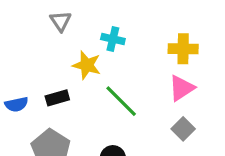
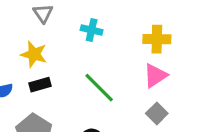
yellow star: (87, 65) -> (34, 54), moved

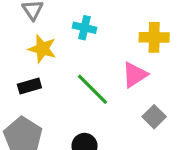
yellow star: (34, 54) -> (42, 49), moved
pink triangle: (155, 76) -> (135, 75), moved

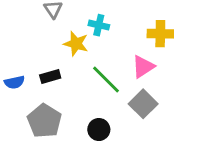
yellow star: (42, 49) -> (76, 44), moved
gray square: (154, 117) -> (143, 104), moved, size x1.4

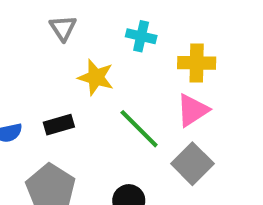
cyan cross: (99, 25) -> (141, 36), moved
yellow cross: (160, 34) -> (197, 63), moved

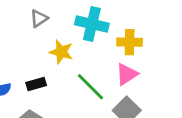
gray triangle: (63, 28) -> (39, 18), turned 30
cyan cross: (141, 36) -> (92, 24), size x1.6

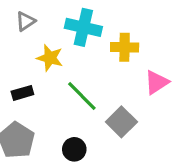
pink triangle: (127, 74) -> (157, 82), moved

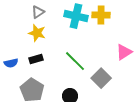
yellow cross: (125, 47) -> (101, 15), moved
yellow star: (50, 58) -> (37, 33), moved

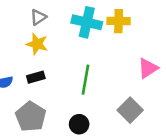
green line: (75, 61) -> (85, 80), turned 55
gray square: (101, 78) -> (130, 110), moved

